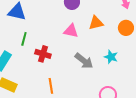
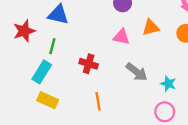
green line: (24, 39) -> (52, 46), moved
cyan star: (111, 57) -> (168, 84), moved

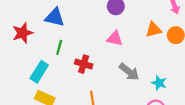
orange triangle: (151, 27) -> (154, 30), moved
green line: (52, 46) -> (59, 47), moved

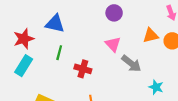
pink triangle: (115, 38) -> (113, 44), turned 35
cyan rectangle: (39, 72) -> (24, 66), moved
gray arrow: (129, 72) -> (131, 63), moved

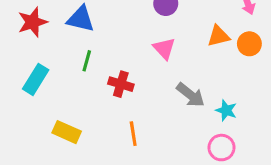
red star: (24, 39) -> (33, 22), moved
gray arrow: (131, 63) -> (191, 95), moved

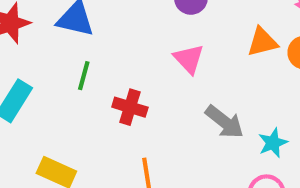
cyan star: (226, 110) -> (273, 143), turned 30

